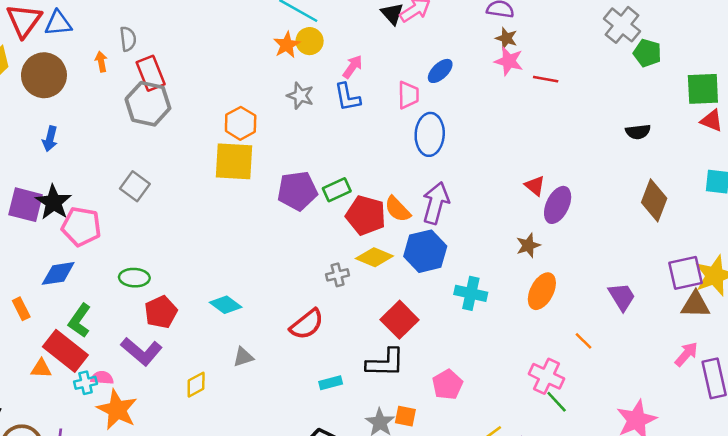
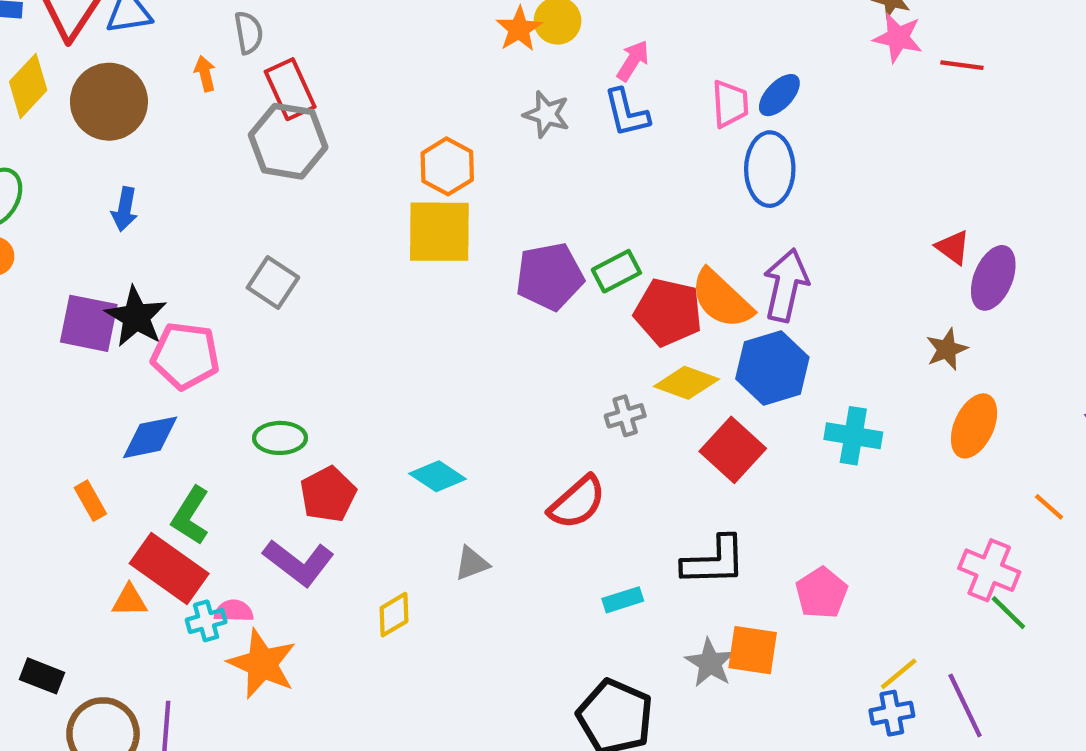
blue ellipse: (440, 71) -> (779, 95), moved
orange semicircle: (398, 209) -> (722, 299), size x1.4
red square: (400, 320) -> (733, 450), moved
orange square: (405, 416) -> (753, 650), size x1.4

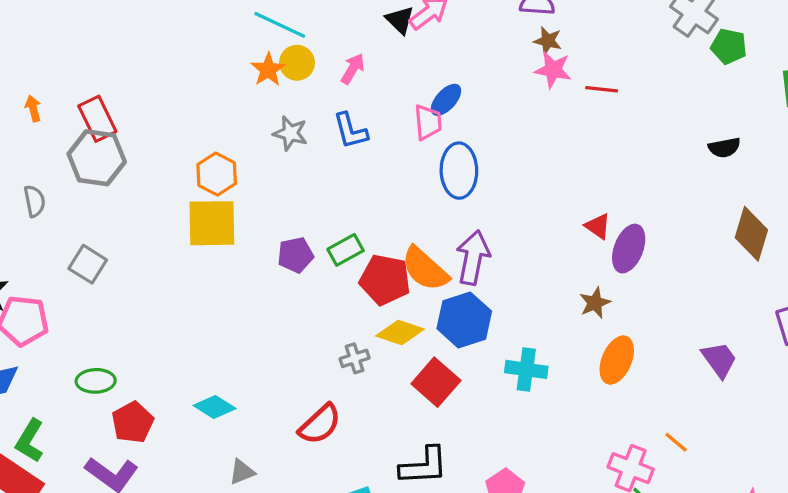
gray semicircle: (249, 33) -> (35, 201), moved
pink arrow: (633, 61) -> (353, 69), moved
blue ellipse: (779, 95) -> (446, 100), moved
purple pentagon: (550, 276) -> (295, 255), size x0.7
orange line: (1049, 507) -> (676, 442), moved

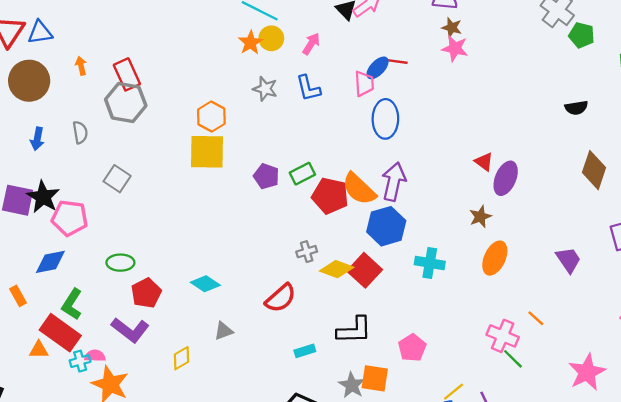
red line: (602, 89) -> (396, 61), moved
purple pentagon: (295, 255) -> (266, 176), turned 30
yellow diamond: (400, 332) -> (337, 269), moved

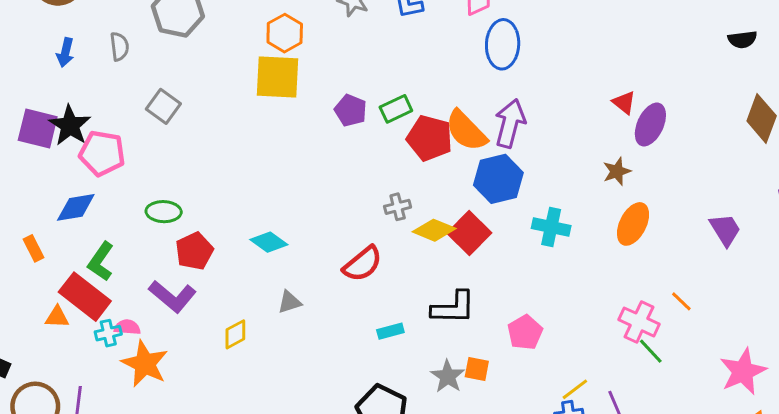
orange square: (375, 378) -> (477, 369), size x0.7

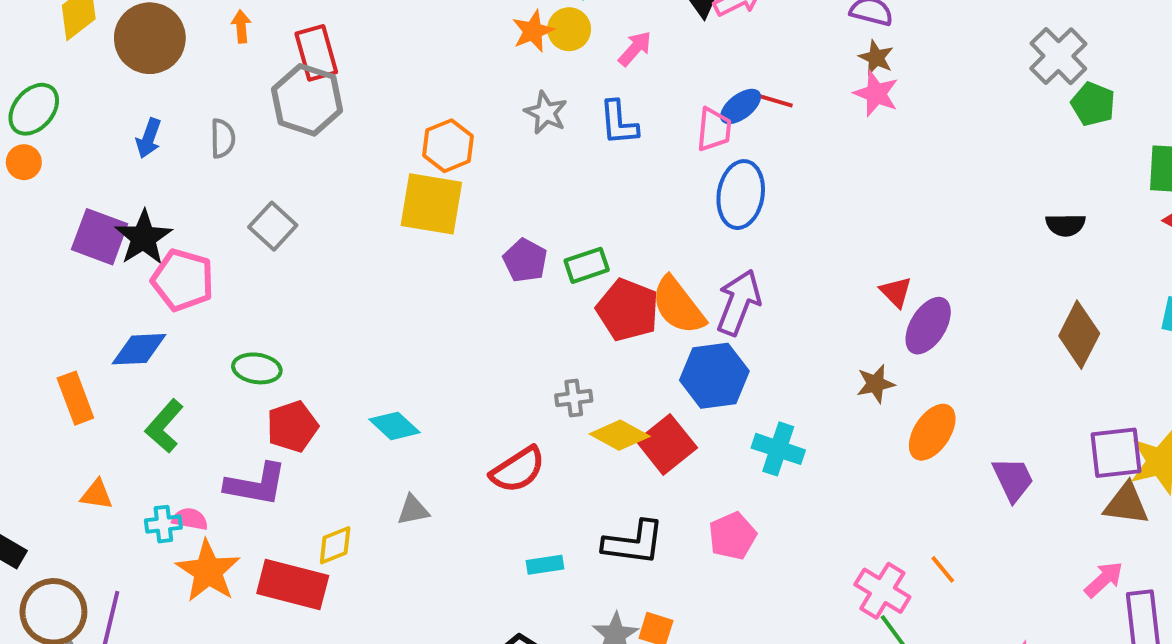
orange ellipse: (633, 224) -> (932, 432), moved
orange rectangle: (34, 248) -> (75, 398), size x1.4
purple L-shape: (173, 296) -> (256, 484), turned -36
red rectangle: (85, 297) -> (293, 585), moved, turned -30
pink pentagon: (525, 332) -> (732, 536), moved

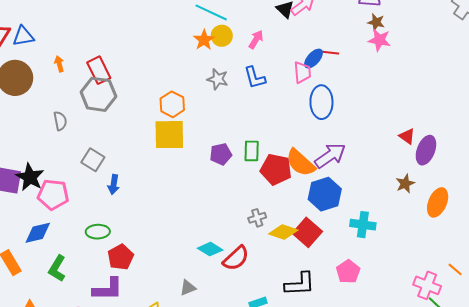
blue arrow: (149, 138) -> (114, 184), moved
purple pentagon: (525, 260) -> (221, 154), turned -30
green rectangle: (587, 265) -> (252, 151), turned -60
purple arrow: (739, 302) -> (330, 156), turned 44
cyan diamond: (395, 426) -> (210, 249), moved

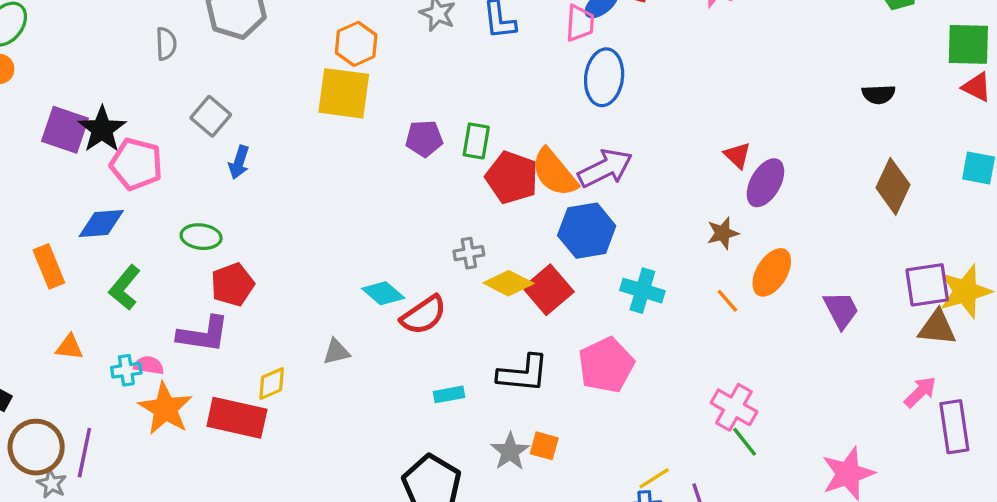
orange line: (455, 269) -> (727, 301), moved
pink pentagon: (348, 272) -> (606, 365), size x1.4

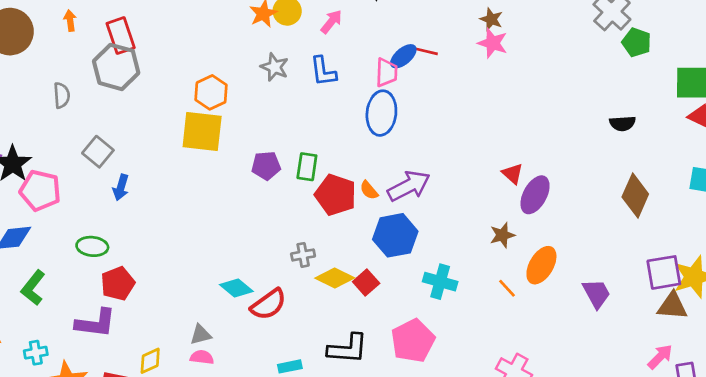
blue ellipse: (604, 77) -> (381, 113), moved
orange semicircle: (554, 173) -> (369, 190), size x0.5
red square: (548, 290) -> (366, 282), size x0.7
pink semicircle: (149, 365) -> (202, 357), moved

